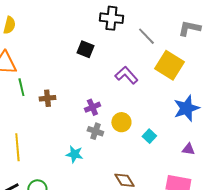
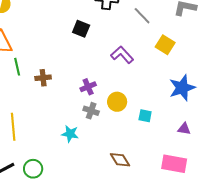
yellow square: (169, 65) -> (165, 45), size x0.7
cyan square: (149, 136) -> (145, 116), turned -32

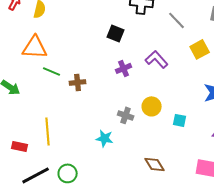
yellow square: (165, 45) -> (200, 49), turned 30
green line: (17, 67) -> (52, 71), turned -54
purple cross: (88, 87) -> (124, 68), moved

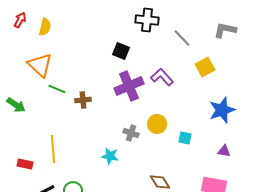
orange triangle: (35, 47) -> (40, 65), turned 40
purple cross: (124, 68) -> (129, 86), size x1.8

